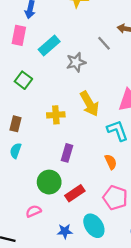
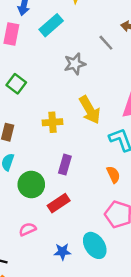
cyan rectangle: (49, 45) -> (51, 25), moved
green circle: (49, 182) -> (31, 184), moved
red rectangle: (75, 193) -> (59, 203), moved

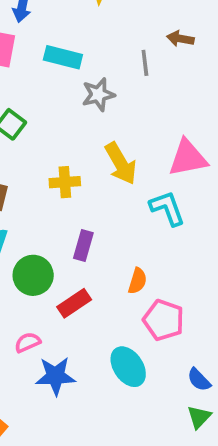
cyan rectangle: (51, 25) -> (63, 57), moved, turned 55
gray line: (106, 43) -> (145, 63), turned 35
orange semicircle: (113, 175) -> (137, 281), moved, turned 42
blue star: (62, 252) -> (55, 376), moved, size x1.5

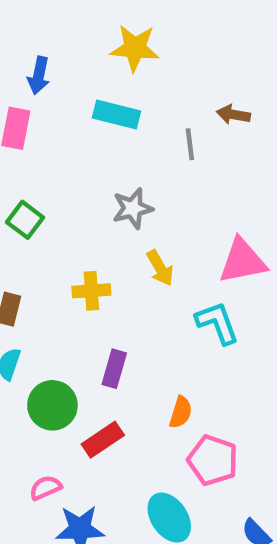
cyan rectangle: (63, 57) -> (117, 114), moved
gray star: (98, 95) -> (133, 208), moved
yellow arrow: (121, 163) -> (160, 268), size x0.7

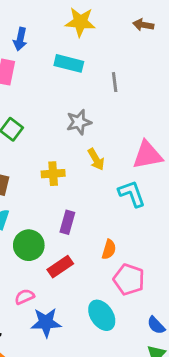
brown arrow: (233, 114) -> (143, 25), moved

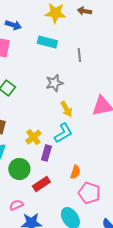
brown arrow: (143, 25) -> (84, 11), moved
blue arrow: (20, 39) -> (13, 25), turned -84
yellow cross: (53, 174) -> (33, 137), moved, turned -35
cyan L-shape: (132, 194) -> (63, 133), moved, turned 80

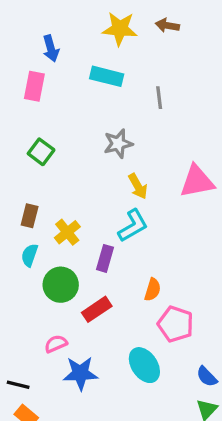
blue arrow: (13, 25) -> (51, 48), turned 56
yellow cross: (33, 137) -> (67, 232), moved

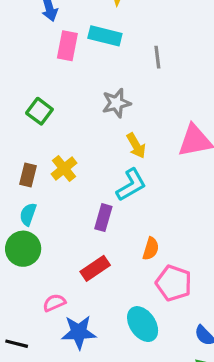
pink rectangle: (34, 86) -> (67, 46), moved
yellow cross: (67, 232) -> (64, 168), moved
green circle: (61, 285) -> (23, 249), moved

